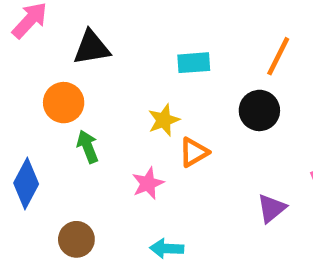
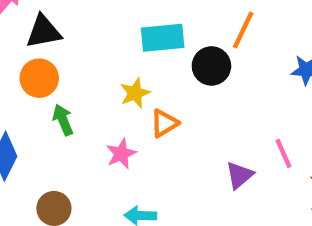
black triangle: (92, 48) -> (44, 32), moved
cyan rectangle: (194, 63) -> (163, 38), size x1.4
black circle: (259, 110) -> (211, 66), moved

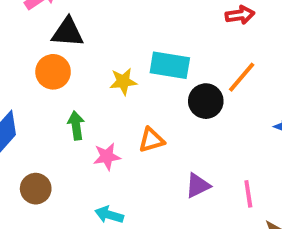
yellow star: (135, 93) -> (123, 81), moved
green arrow: (63, 120) -> (76, 125), moved
purple triangle: (240, 175) -> (198, 186), moved

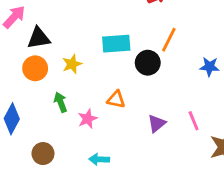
yellow star: (123, 81) -> (72, 64), moved
orange triangle: (151, 140) -> (116, 99), turned 42

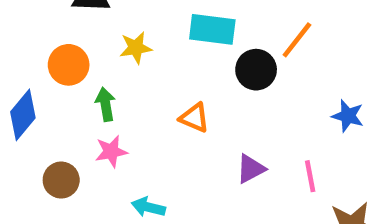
blue star: (210, 67) -> (348, 116), moved
orange circle: (35, 68) -> (69, 65), moved
pink star: (88, 119) -> (111, 151), moved

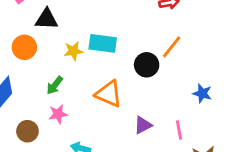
cyan rectangle: (212, 29) -> (103, 43), moved
orange circle: (69, 65) -> (24, 47), moved
green arrow: (105, 104) -> (55, 85), turned -132
orange triangle: (194, 118) -> (109, 94), size x1.5

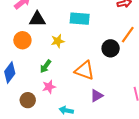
cyan rectangle: (103, 43) -> (80, 19), moved
purple triangle: (143, 125) -> (97, 96), moved

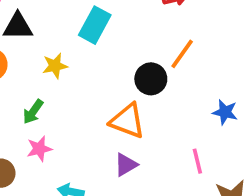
cyan rectangle: (80, 19) -> (95, 25), turned -66
orange triangle: (85, 70) -> (127, 121), moved

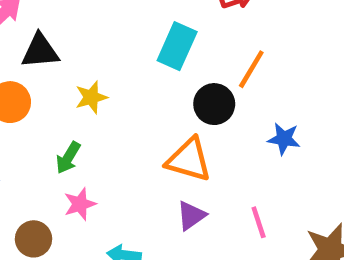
cyan rectangle: (95, 25) -> (177, 46), moved
blue star: (225, 112) -> (284, 139), moved
pink line: (197, 161) -> (259, 222), moved

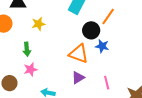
blue star: (284, 139) -> (102, 46), moved
green arrow: (68, 158) -> (27, 49), turned -40

